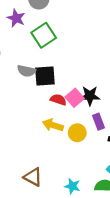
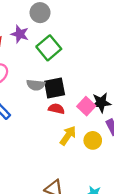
red semicircle: (58, 100) -> (56, 109), moved
yellow arrow: (53, 125) -> (68, 136), turned 114

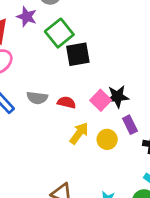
gray semicircle: (36, 85) -> (37, 98), moved
black square: (55, 88) -> (78, 54), moved

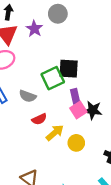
green square: (59, 33) -> (53, 78), moved
red semicircle: (66, 102) -> (39, 119), moved, turned 128
purple rectangle: (130, 125) -> (75, 96), moved

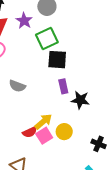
green square: (53, 78) -> (47, 38), moved
pink square: (78, 110) -> (44, 136), moved
red semicircle: (39, 119) -> (30, 132), moved

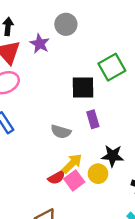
green square: (47, 38) -> (112, 67), moved
gray semicircle: (17, 86) -> (61, 132), moved
black star: (80, 100) -> (113, 156), moved

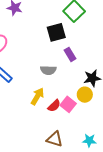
yellow arrow: (72, 163) -> (37, 96), moved

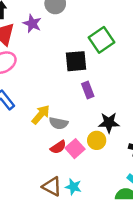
gray semicircle: (48, 70) -> (59, 123), moved
yellow arrow: (37, 96) -> (41, 115), moved
cyan star: (89, 140) -> (73, 187), moved

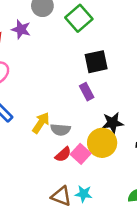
green square: (101, 40) -> (79, 18), moved
black square: (76, 61) -> (96, 62), moved
yellow circle: (97, 140) -> (102, 143), size x1.5

